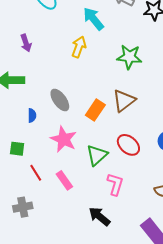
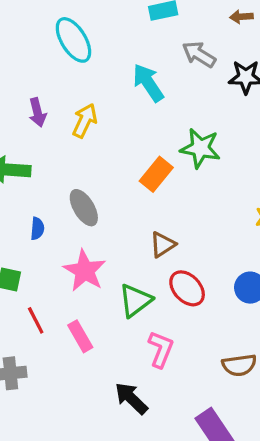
yellow arrow: (79, 47) -> (85, 121), moved
brown triangle: (124, 101) -> (163, 245), moved, size x0.7
orange rectangle: (95, 110) -> (156, 174), moved

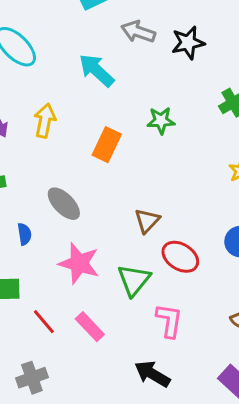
green star: (200, 148) -> (161, 121), size x0.7
orange rectangle: (156, 174) -> (107, 145), moved

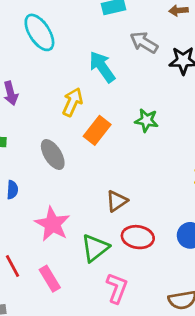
yellow arrow: (45, 121) -> (72, 102), moved
gray ellipse: (64, 204) -> (53, 155), moved
red ellipse: (180, 257) -> (138, 237), turned -36

